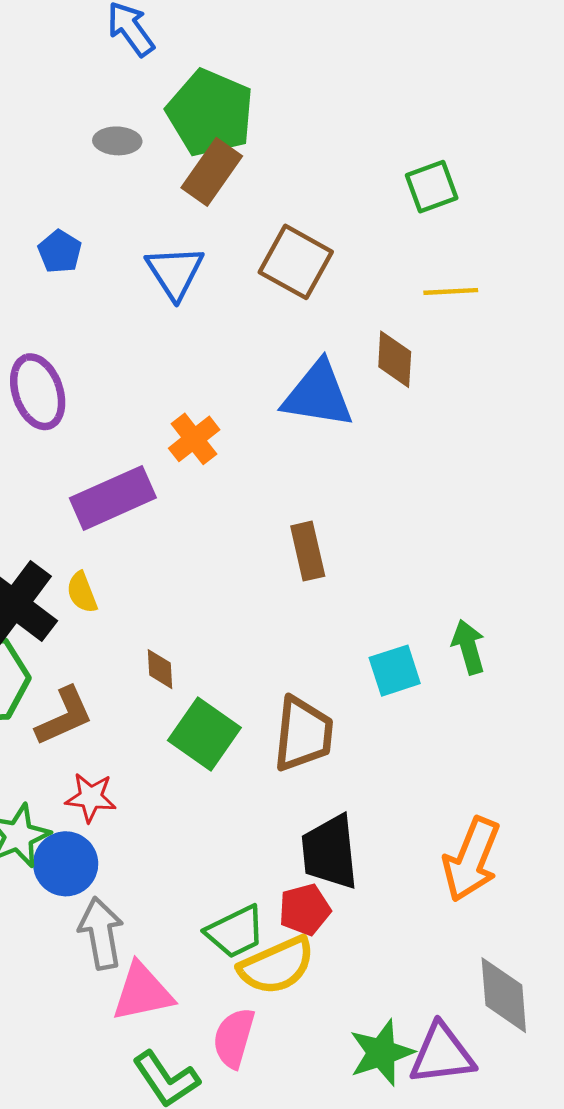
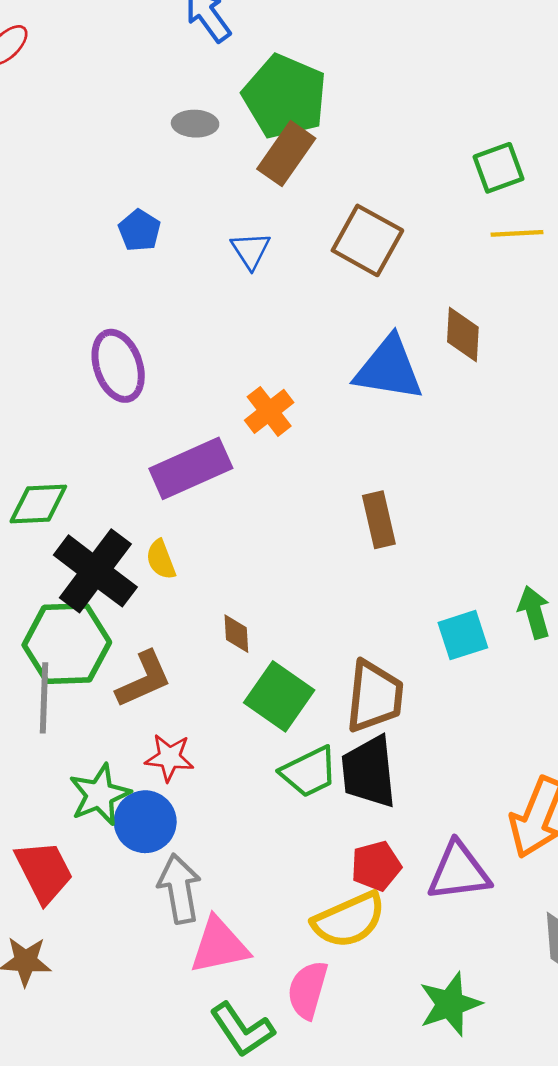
blue triangle: (175, 272) -> (251, 250), size x0.7
yellow line: (451, 291) -> (517, 233), moved
black trapezoid: (330, 852) -> (369, 772), moved
green trapezoid: (235, 932) -> (309, 772), moved
purple triangle: (442, 1054) -> (459, 872), moved

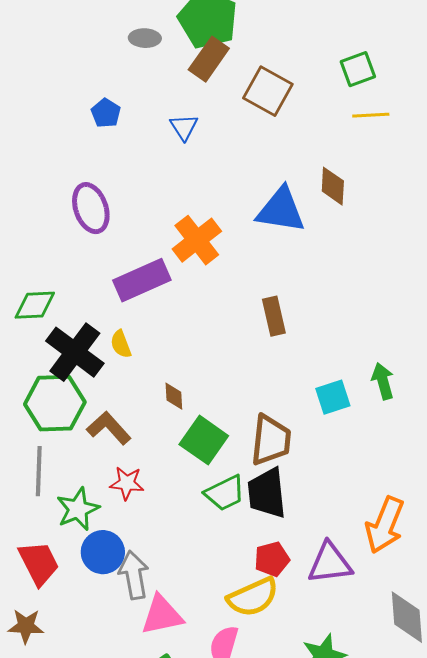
brown square: (367, 240) -> (268, 91), moved
orange cross: (269, 411) -> (197, 240), size x1.4
brown L-shape: (144, 679) -> (109, 428), turned -108
gray line: (44, 698) -> (39, 471), moved
blue circle: (145, 822) -> (103, 552), moved

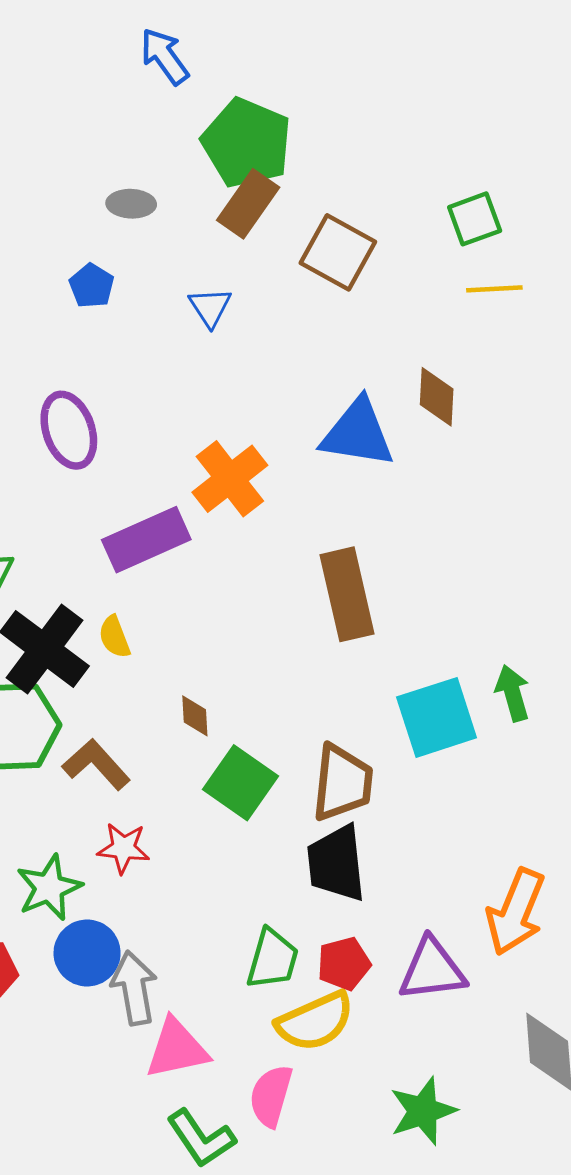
gray ellipse: (145, 38) -> (131, 204), moved
brown rectangle: (274, 316) -> (347, 594), size x1.5
cyan square: (333, 397) -> (437, 717), size x1.5
green trapezoid: (225, 493) -> (272, 959), moved, turned -48

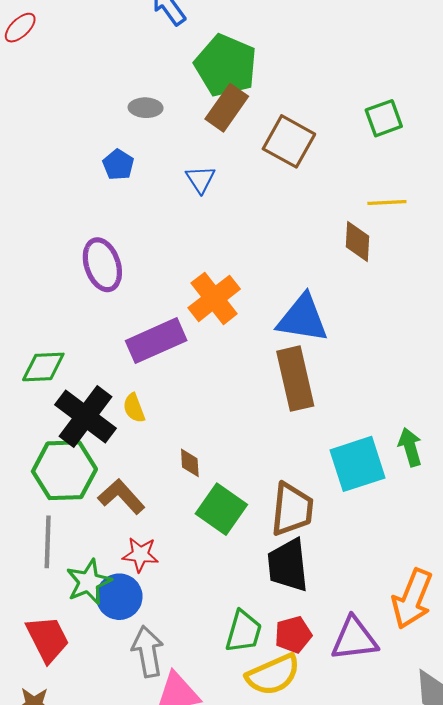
yellow line: (494, 289) -> (387, 203), moved
blue triangle: (358, 433) -> (303, 318), moved
blue circle: (87, 953) -> (119, 597), moved

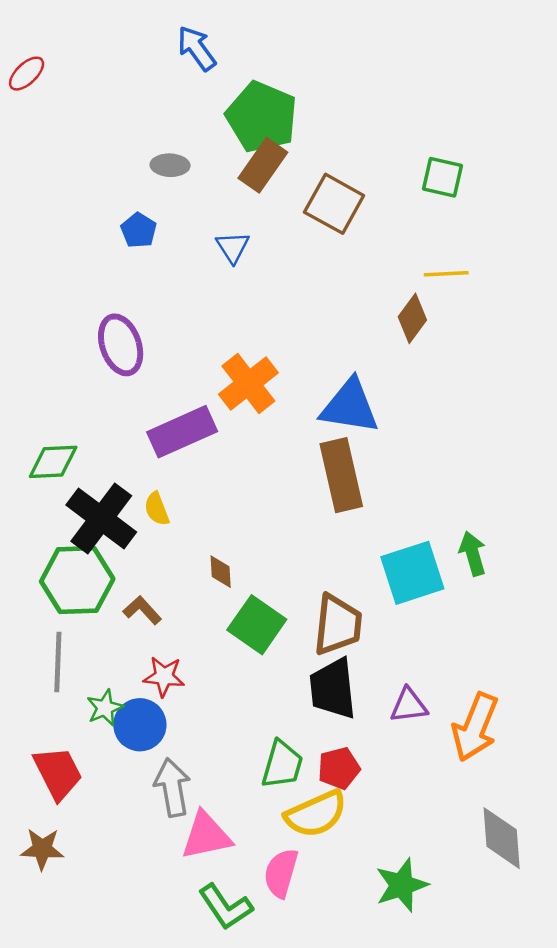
green square: (384, 118) -> (443, 177), turned 33
brown diamond: (357, 242) -> (412, 318), turned 33
brown L-shape: (121, 497) -> (142, 610), size x0.7
green star: (89, 582) -> (105, 708), size x0.7
purple triangle: (354, 639) -> (409, 705), moved, size x0.7

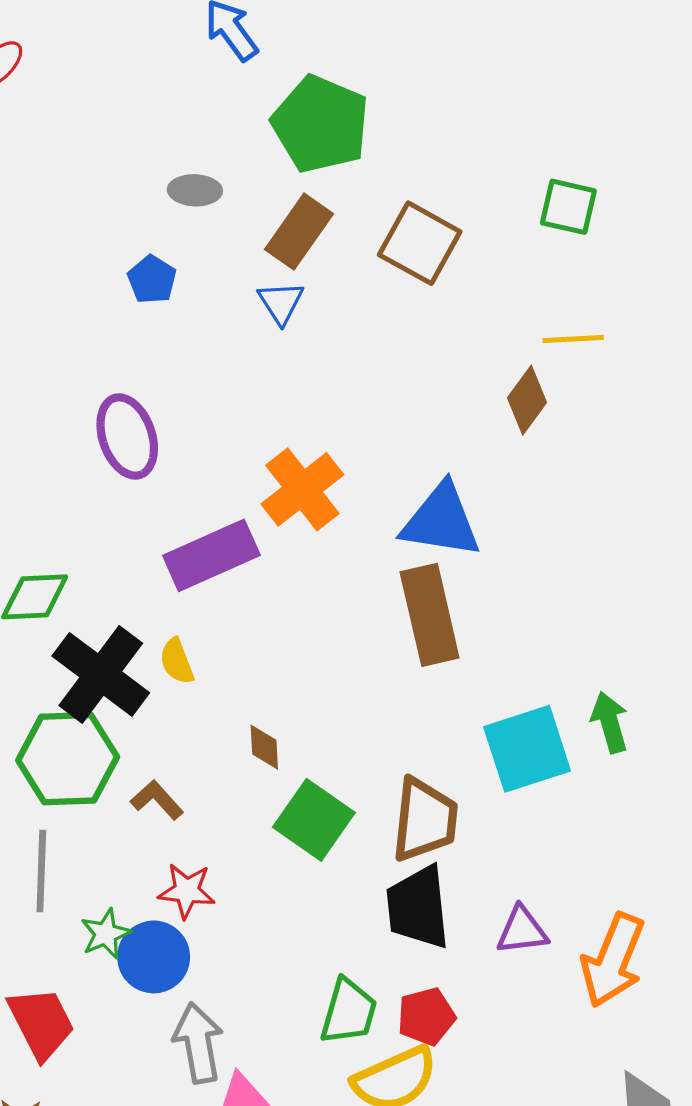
brown rectangle: (263, 165) -> (299, 232), moved

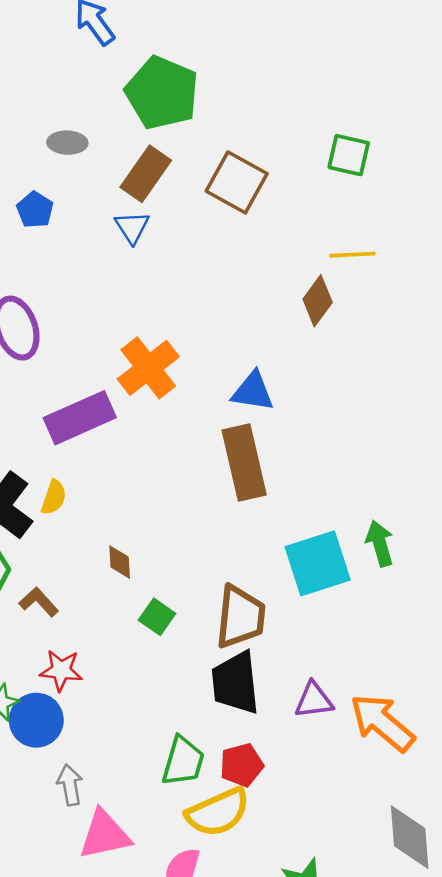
blue triangle: (441, 521) -> (253, 392), size x0.7
yellow semicircle: (177, 661) -> (54, 497), turned -140
green square: (314, 820) -> (157, 617), size x0.6
orange arrow: (613, 960) -> (382, 723), turned 108
gray arrow: (198, 1043) -> (70, 785), size x0.7

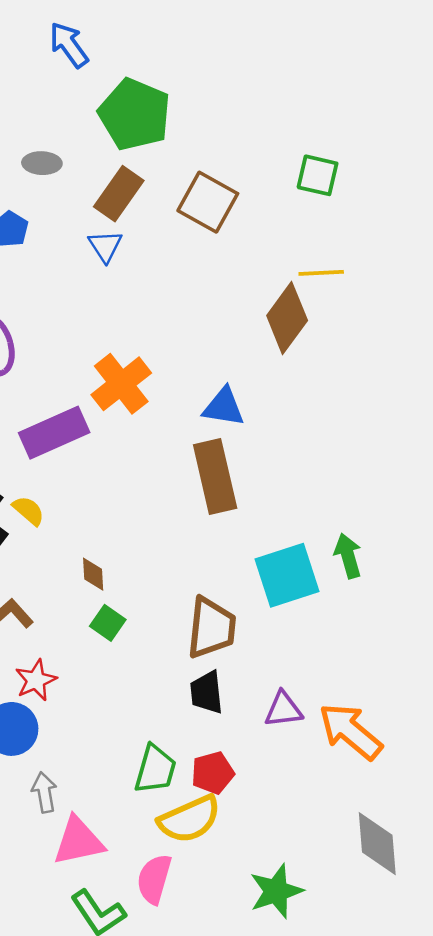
brown diamond: (318, 301) -> (287, 318), size x1.4
yellow semicircle: (54, 497) -> (29, 511), turned -68
green square: (157, 617) -> (108, 623), moved
red star: (61, 670) -> (36, 680), turned -30
black trapezoid: (235, 683) -> (207, 692), size x0.7

